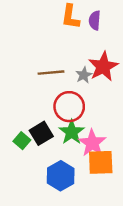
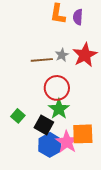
gray star: (84, 75) -> (62, 55), moved
black square: (41, 133) -> (44, 125), moved, turned -30
pink star: (92, 143) -> (67, 142), moved

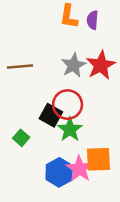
gray star: (62, 55) -> (73, 65), size x1.5
brown line: (42, 60) -> (20, 66), moved
black square: (44, 125) -> (51, 115), moved

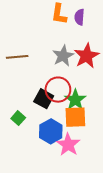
green star: (70, 129) -> (75, 100), moved
orange square: (98, 159) -> (75, 117), moved
blue hexagon: (59, 172) -> (51, 131), moved

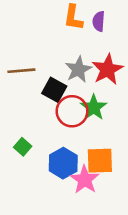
black square: (44, 99) -> (54, 90), moved
green star: (75, 100) -> (94, 107), moved
orange square: (75, 117) -> (100, 161), moved

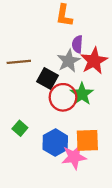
purple semicircle: (99, 21) -> (77, 44), moved
pink star: (85, 180) -> (74, 157), turned 30

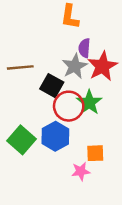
green square: (20, 128) -> (22, 140), size x1.6
orange square: (87, 140) -> (95, 153), size x0.7
blue hexagon: (55, 143) -> (55, 136), moved
pink star: (74, 157) -> (81, 171), size x0.7

